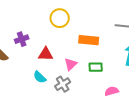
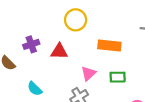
red triangle: (46, 54) -> (59, 51), moved
cyan semicircle: (40, 77) -> (35, 89), moved

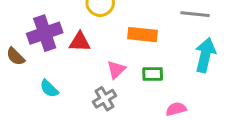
purple cross: (31, 44) -> (45, 33), size x1.6

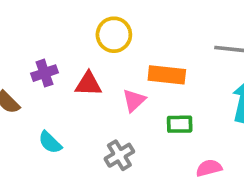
purple cross: (45, 33) -> (45, 73), size x0.6
pink triangle: (116, 70) -> (134, 100), moved

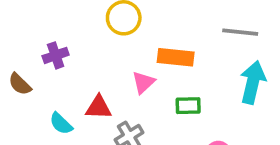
red triangle: (88, 84) -> (99, 107), moved

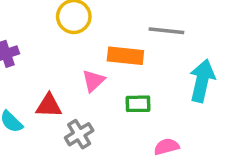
gray line: (240, 32) -> (166, 31), moved

